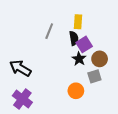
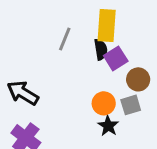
yellow rectangle: (78, 22) -> (107, 26), size x1.5
black star: (79, 59) -> (108, 126), moved
orange circle: (76, 91) -> (104, 103), moved

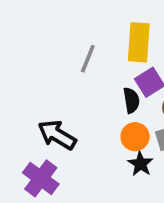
black semicircle: (101, 49) -> (131, 100), moved
black arrow: (23, 93) -> (57, 135), moved

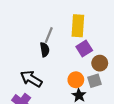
black semicircle: (131, 100) -> (45, 50), moved

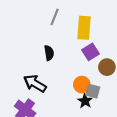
gray line: (49, 35) -> (55, 17), moved
gray square: (95, 81) -> (93, 91), moved, turned 32

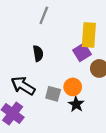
yellow rectangle: (84, 28) -> (89, 35), moved
gray square: (93, 91) -> (53, 94), moved

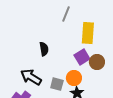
gray line: (44, 15) -> (66, 14), moved
purple square: (82, 52) -> (82, 57), moved

